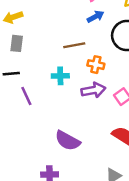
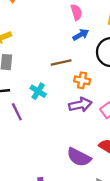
cyan cross: (60, 76) -> (38, 91), moved, turned 35
purple semicircle: (68, 141) -> (79, 157), moved

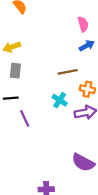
cyan cross: (38, 91) -> (60, 100), moved

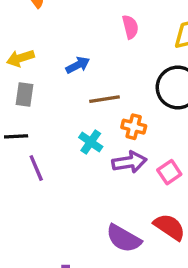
blue arrow: (87, 46) -> (78, 65), moved

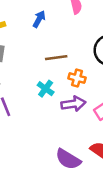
blue arrow: (78, 65) -> (39, 19), moved, turned -35

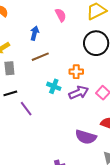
brown line: (56, 58) -> (40, 57), moved

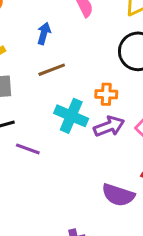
cyan cross: (54, 86) -> (71, 116), size x1.5
purple line: (26, 109) -> (28, 149), turned -35

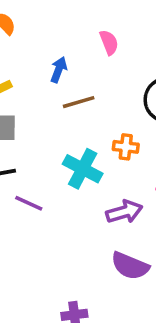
brown line: (52, 70) -> (79, 102), moved
purple arrow: (109, 126) -> (124, 212), moved

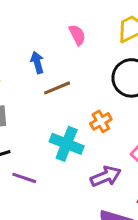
blue arrow: (59, 70) -> (37, 62), turned -30
orange cross: (126, 147) -> (101, 121), turned -30

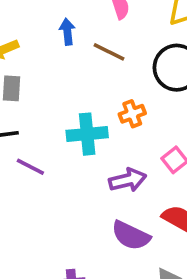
brown line: (57, 88) -> (109, 52), moved, turned 40
cyan cross: (67, 144) -> (87, 134), turned -36

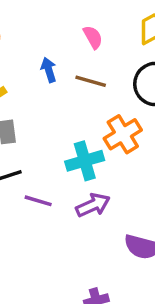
orange cross: (132, 114) -> (123, 134), size x1.5
purple arrow: (128, 180) -> (93, 205), moved

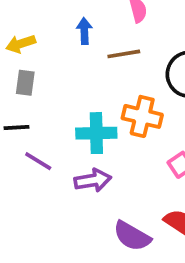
brown line: (91, 81) -> (124, 54), turned -40
orange cross: (123, 134) -> (142, 116), turned 30

